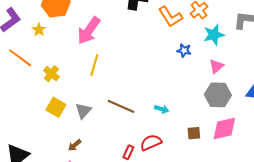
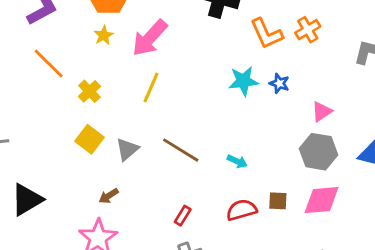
yellow star: (39, 30) -> (104, 35), moved
cyan star: (214, 35) -> (243, 81), moved
red semicircle: (151, 142) -> (242, 210), moved

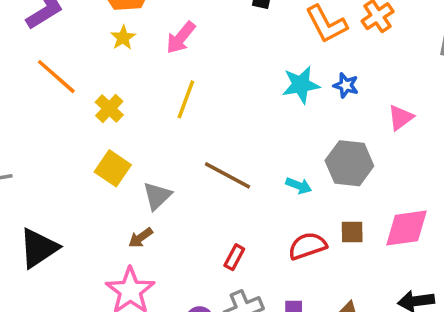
pink arrow: (150, 38) -> (181, 38), size x0.7
gray triangle: (127, 149) -> (157, 196), moved
gray hexagon: (319, 152) -> (349, 163), moved

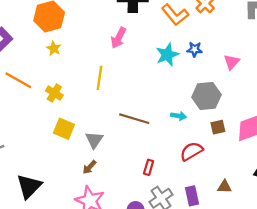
pink arrow: (181, 38) -> (118, 38), moved
brown square: (352, 232) -> (218, 127), moved

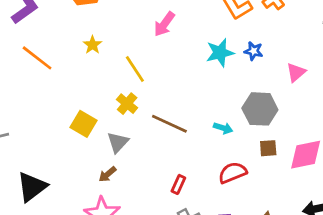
yellow star: (54, 48) -> (93, 45), moved
yellow line: (100, 78) -> (135, 69), turned -50
yellow cross: (54, 93) -> (127, 104), moved

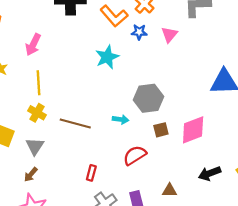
pink arrow: (164, 24) -> (33, 45), moved
blue star: (254, 51) -> (139, 32), moved
yellow line: (135, 69) -> (39, 83), turned 40
pink triangle: (296, 72) -> (169, 35), moved

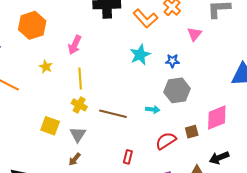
blue star: (139, 32) -> (172, 61), moved
brown square: (161, 130) -> (192, 132), moved
black arrow: (210, 173) -> (219, 158), moved

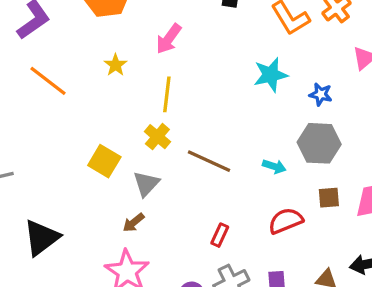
brown square: (192, 132) -> (329, 198), moved

